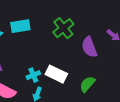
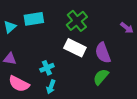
purple semicircle: (89, 47) -> (103, 53), moved
white rectangle: (56, 74) -> (75, 48), moved

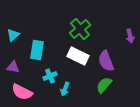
cyan rectangle: (34, 19) -> (37, 50), moved, turned -72
purple arrow: (127, 28) -> (130, 36), turned 40
cyan arrow: (51, 87) -> (65, 89), moved

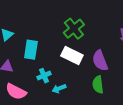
green semicircle: (104, 85) -> (98, 85), turned -48
cyan arrow: (65, 89) -> (59, 89), turned 48

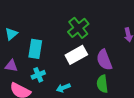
white rectangle: (72, 56) -> (76, 55), turned -55
cyan cross: (44, 76) -> (38, 75), moved

